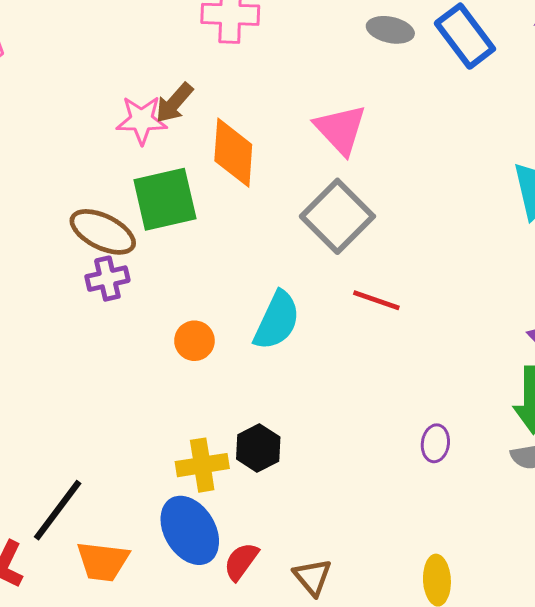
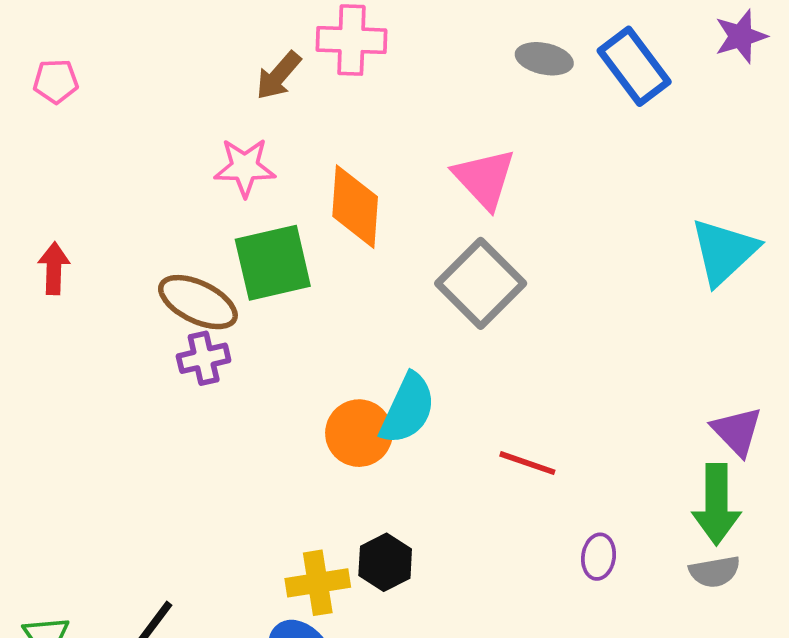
brown arrow: (174, 103) -> (278, 76), moved
red line: (376, 300) -> (527, 463), moved
orange circle: (194, 341) -> (359, 433), moved, size x1.4

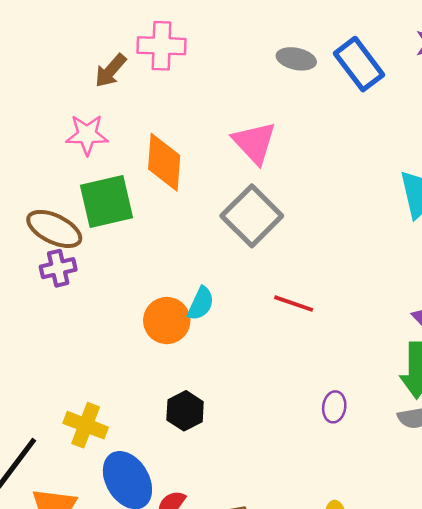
cyan semicircle: (408, 409) -> (201, 304), size x0.7
red line: (527, 463) -> (294, 304), moved
yellow cross: (318, 583) -> (86, 425), moved, turned 30

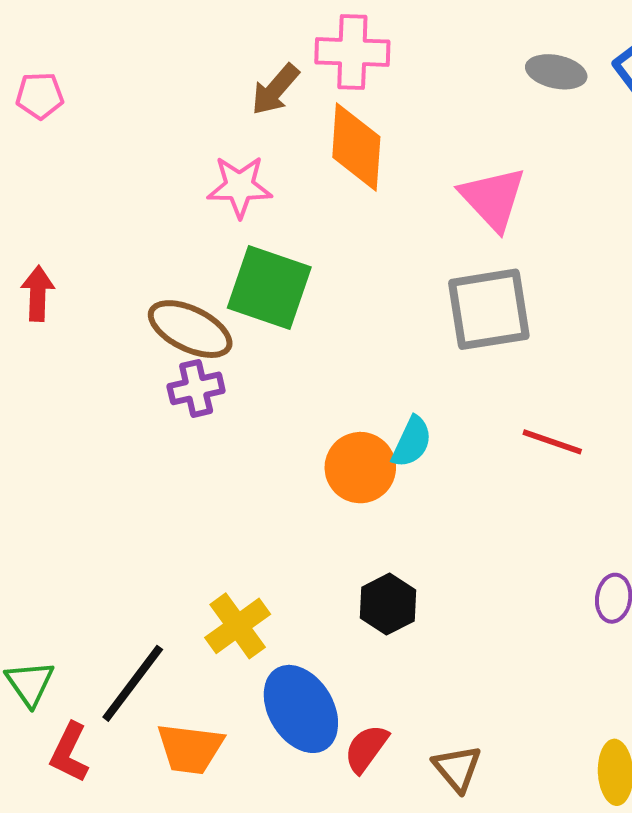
orange diamond: (164, 162) -> (356, 147), moved
green square: (107, 201) -> (269, 287), turned 32
gray square: (252, 216) -> (489, 309), turned 36
yellow cross: (86, 425) -> (238, 626), turned 33

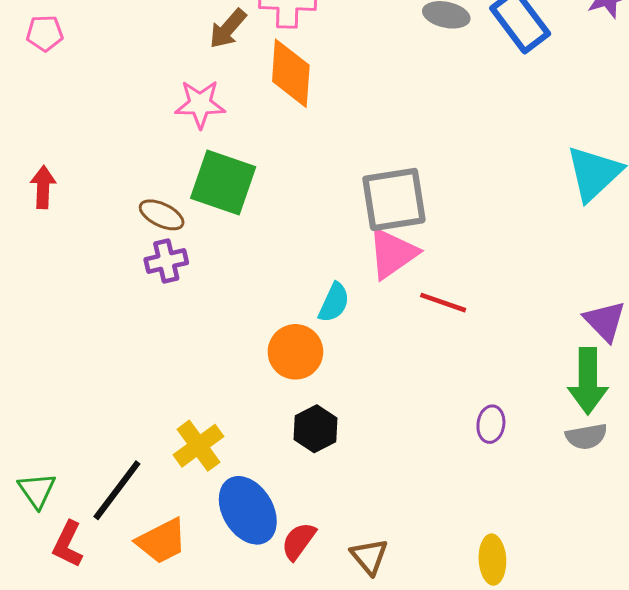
pink triangle: (493, 198) -> (392, 253), moved, turned 38
brown ellipse: (190, 329) -> (162, 215), size x0.7
orange circle: (360, 468) -> (295, 352), moved
orange trapezoid: (190, 749) -> (162, 541), turned -34

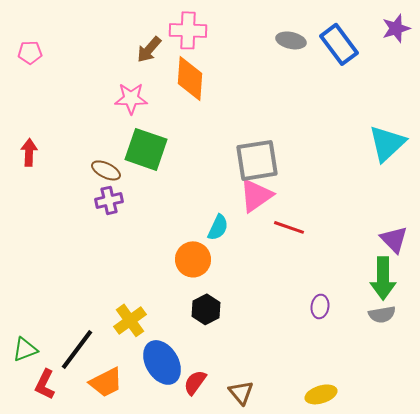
green triangle: (37, 490) -> (25, 349), turned 44
yellow ellipse: (492, 560) -> (321, 394), turned 76

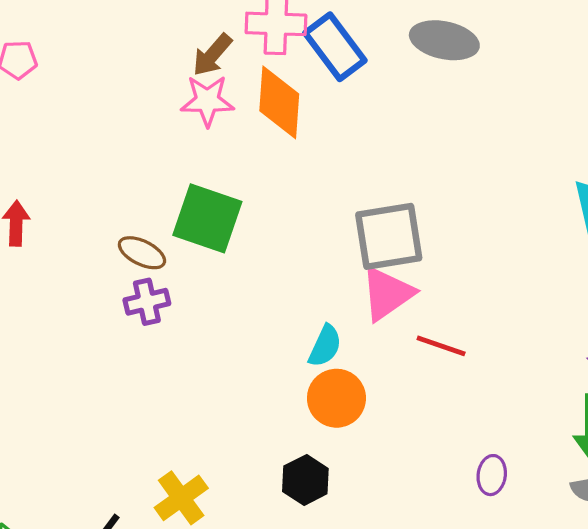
gray ellipse: (291, 40) -> (444, 40), size x1.4
blue rectangle: (339, 44) -> (335, 47), moved
pink star: (131, 98) -> (207, 101), moved
orange circle: (193, 259) -> (336, 398), moved

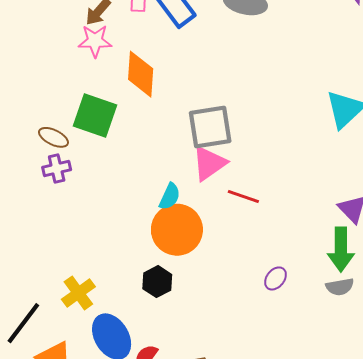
orange diamond: (279, 102) -> (141, 74), moved
orange circle: (336, 398) -> (177, 230), size x1.4
purple ellipse: (492, 475) -> (275, 278), turned 30

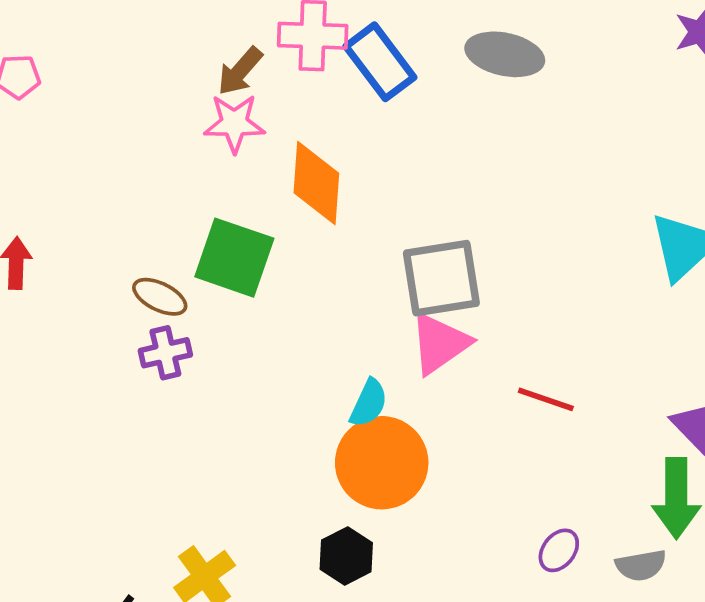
red line: (243, 196) -> (546, 399), moved
gray semicircle: (340, 287) -> (641, 565), moved

